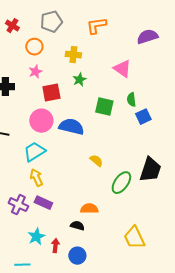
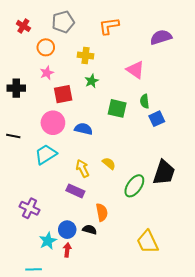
blue semicircle: (71, 127) -> (83, 129), size x0.7
yellow arrow: (36, 178) -> (82, 169), moved
purple rectangle: (43, 203) -> (75, 191), moved
orange semicircle: (89, 209) -> (102, 212), turned 78
blue circle: (77, 256) -> (67, 230), moved

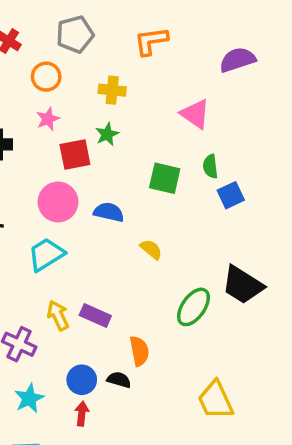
green star: (92, 81) -> (107, 134), moved
yellow semicircle: (109, 163) -> (151, 249), moved
yellow arrow: (82, 169) -> (58, 315), moved
black trapezoid: (164, 173) -> (243, 285), turned 104
cyan star: (48, 241) -> (29, 398), moved

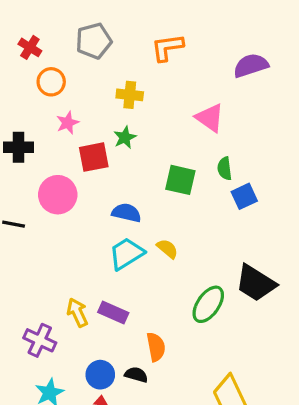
orange circle: (46, 77) -> (51, 82), moved
pink circle: (58, 202) -> (58, 195), moved
cyan trapezoid: (46, 254) -> (126, 254), moved

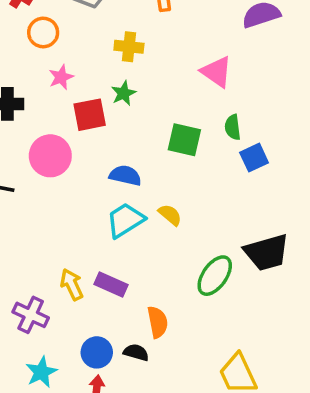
black trapezoid: (256, 283) -> (267, 252), turned -48

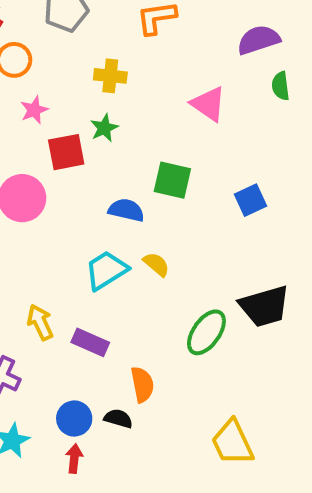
green semicircle: (233, 127) -> (281, 86), moved
blue semicircle: (125, 175) -> (126, 210), moved
yellow arrow: (72, 285) -> (40, 322), moved

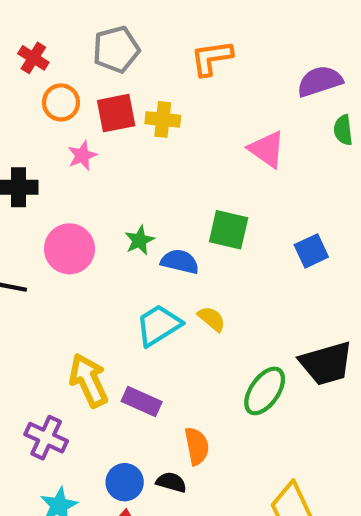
green star: (104, 128) -> (139, 240), moved
red square: (66, 152) -> (116, 113), moved
yellow arrow: (40, 322) -> (89, 380), size x1.4

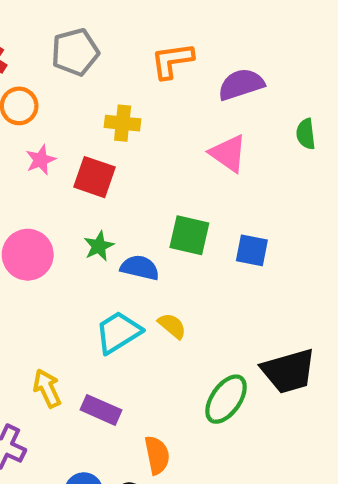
purple semicircle: (320, 81) -> (241, 84), moved
red square: (116, 113) -> (95, 177), moved, turned 30
blue square: (311, 251) -> (252, 250), moved, turned 36
yellow arrow: (89, 380) -> (47, 388), size x0.7

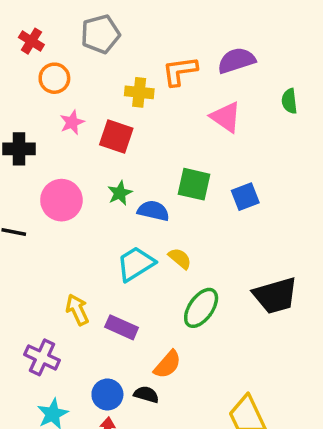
orange L-shape: (172, 61) -> (180, 71), moved
blue square: (252, 250) -> (245, 197), turned -32
green ellipse: (226, 399) -> (201, 308), moved
orange semicircle: (157, 455) -> (167, 364), turned 52

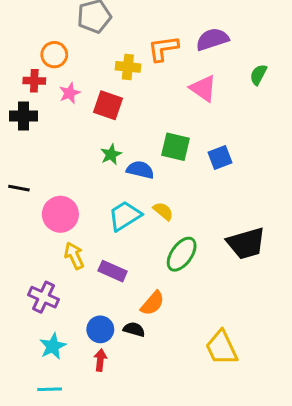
red cross: (31, 41) -> (34, 81), moved, turned -30
green semicircle: (289, 101) -> (258, 75), turned 35
pink circle: (61, 200) -> (60, 214), moved

